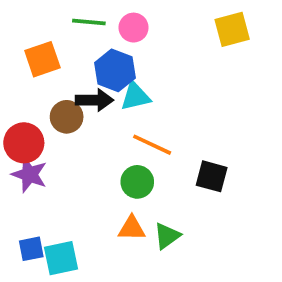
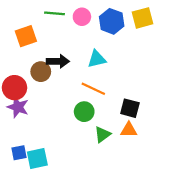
blue hexagon: (115, 70) -> (112, 21), moved
cyan triangle: (135, 96) -> (97, 59), moved
orange triangle: (132, 228) -> (129, 130), moved
green triangle: (167, 236) -> (102, 134), moved

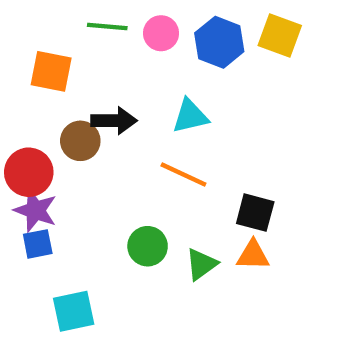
yellow square: (142, 18) -> (280, 35), turned 35
orange square: (26, 36) -> (51, 71), turned 30
green circle: (84, 112) -> (148, 246), moved
blue square: (19, 153) -> (38, 244), moved

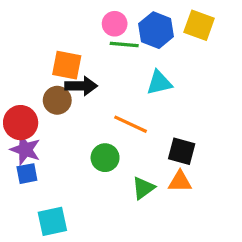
green line: (107, 27) -> (124, 44), moved
orange square: (51, 71) -> (67, 65), moved
cyan triangle: (190, 116) -> (159, 83), moved
green circle: (148, 246) -> (105, 158), moved

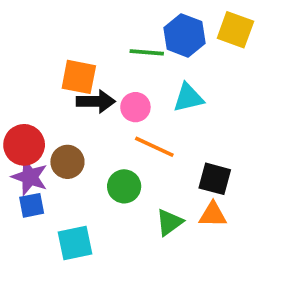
pink circle: (115, 24) -> (135, 107), moved
brown circle: (57, 100) -> (67, 162), moved
cyan square: (52, 221) -> (75, 243), moved

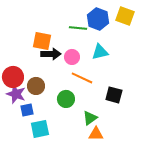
blue square: (32, 205) -> (27, 110), moved
orange triangle: (213, 215) -> (96, 134), moved

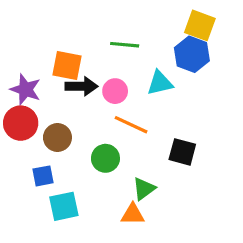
blue hexagon: (98, 19) -> (192, 54), moved
purple star: (16, 94) -> (25, 89), moved
orange triangle: (96, 134) -> (133, 214), moved

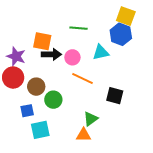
green circle: (105, 158) -> (53, 100), moved

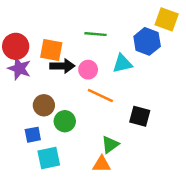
yellow square: (126, 16) -> (167, 19), moved
red circle: (13, 77) -> (16, 46), moved

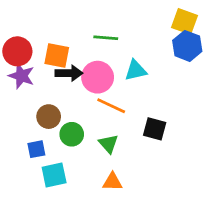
blue hexagon: (147, 41) -> (187, 46), moved
pink circle: (88, 70) -> (98, 77), size x1.5
green triangle: (110, 145) -> (108, 144), moved, turned -36

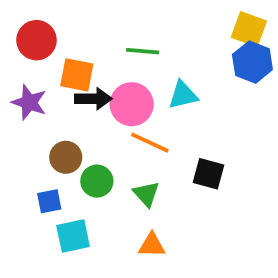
red circle: (17, 51) -> (36, 40), moved

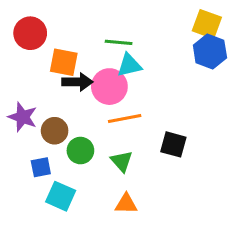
cyan triangle: (183, 95) -> (129, 65), moved
purple star: (29, 102) -> (23, 117), moved
orange line: (150, 143) -> (125, 119), turned -36
cyan square: (73, 236) -> (61, 196), turned 36

